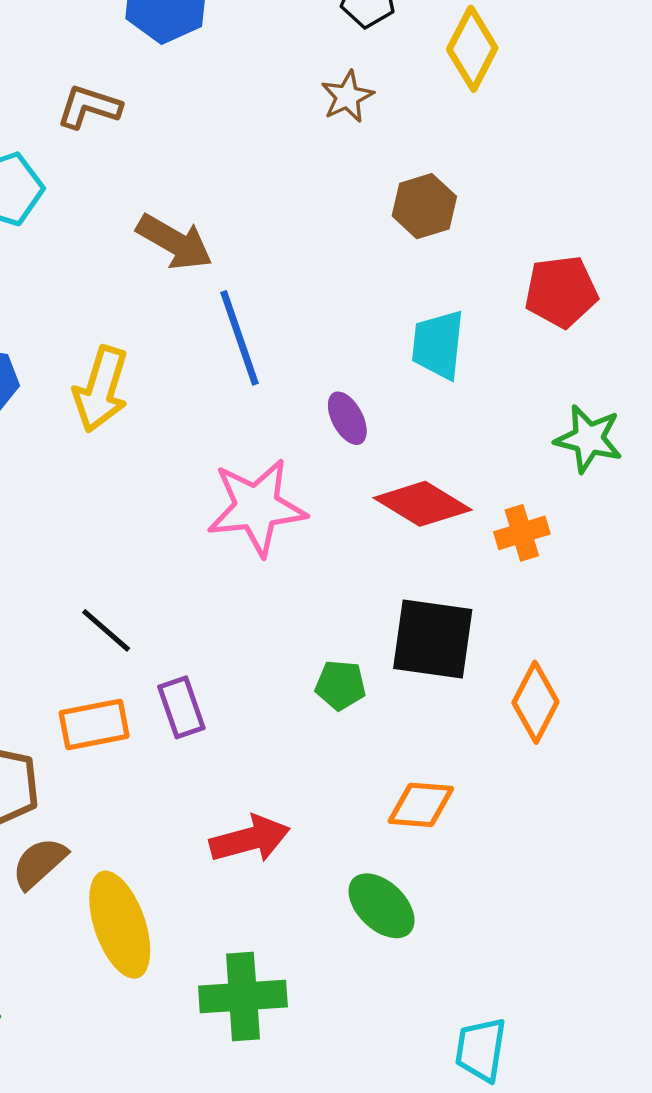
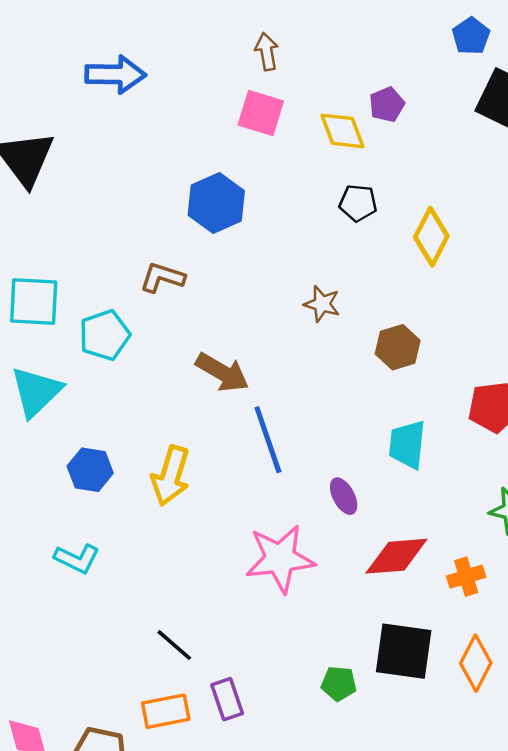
brown star: (347, 97) -> (322, 304), moved, turned -30
red diamond: (423, 504) -> (396, 556), turned -36
orange diamond: (535, 702) -> (476, 663), moved

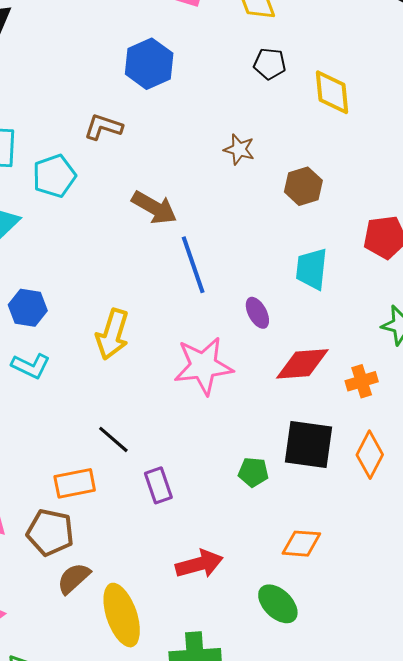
yellow diamond: (431, 237) -> (332, 92), turned -33
blue hexagon: (90, 470) -> (28, 308), moved
yellow arrow: (171, 476) -> (112, 334), moved
orange rectangle: (166, 711) -> (75, 483), moved

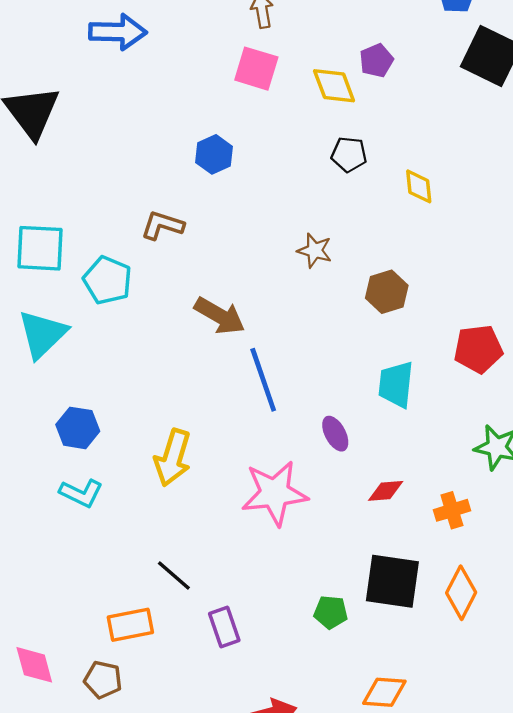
blue hexagon: (149, 64) -> (214, 154), size x0.7
yellow diamond: (332, 92) -> (419, 186), size x0.7
cyan pentagon: (54, 176) -> (108, 280), turned -30
red diamond: (302, 364) -> (386, 491), size x0.6
brown pentagon: (50, 532) -> (103, 680), size x0.7

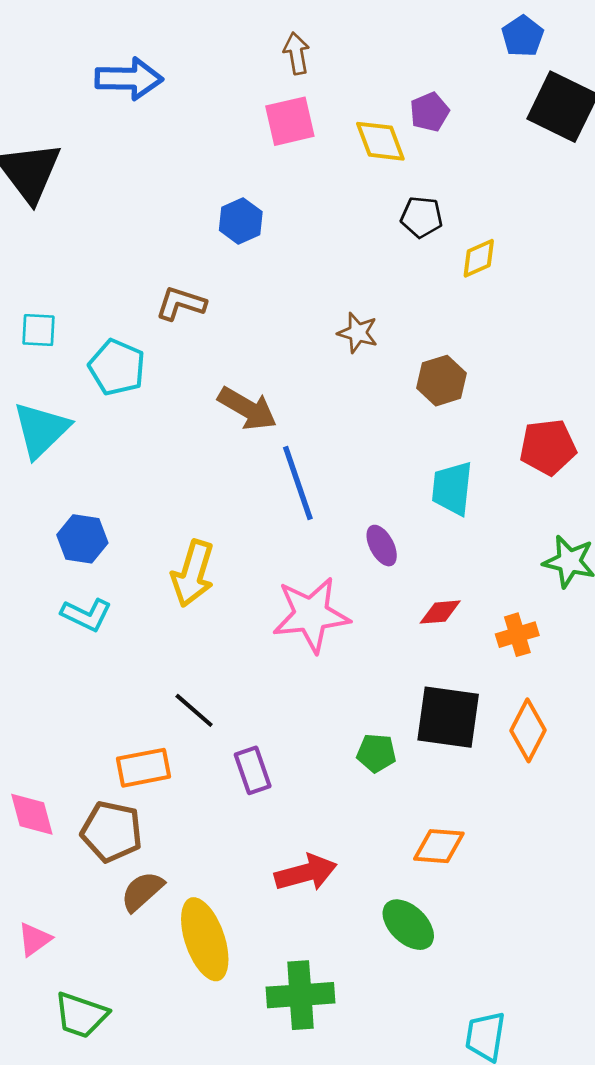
pink square: (256, 69) -> (290, 121), turned -30
black pentagon: (349, 154) -> (422, 217), moved
yellow diamond: (419, 186) -> (479, 258), turned 72
cyan square: (40, 248) -> (38, 330), size x0.6
brown pentagon: (103, 680) -> (112, 832), size x1.4

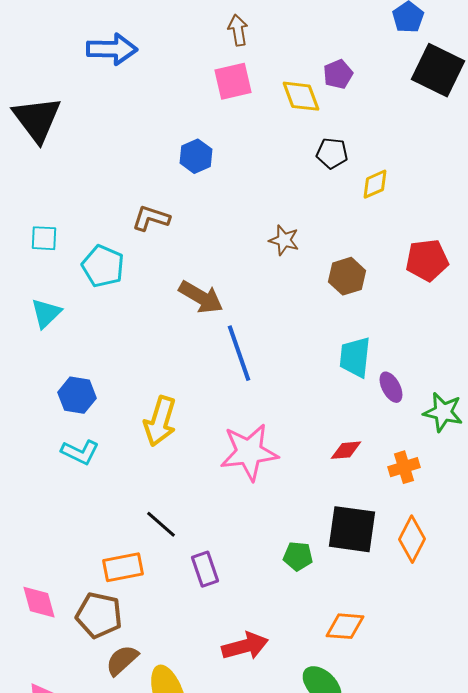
cyan triangle: (41, 430) -> (46, 313), size x0.7
red pentagon: (548, 447) -> (427, 260), moved
purple ellipse: (382, 546) -> (391, 387), moved

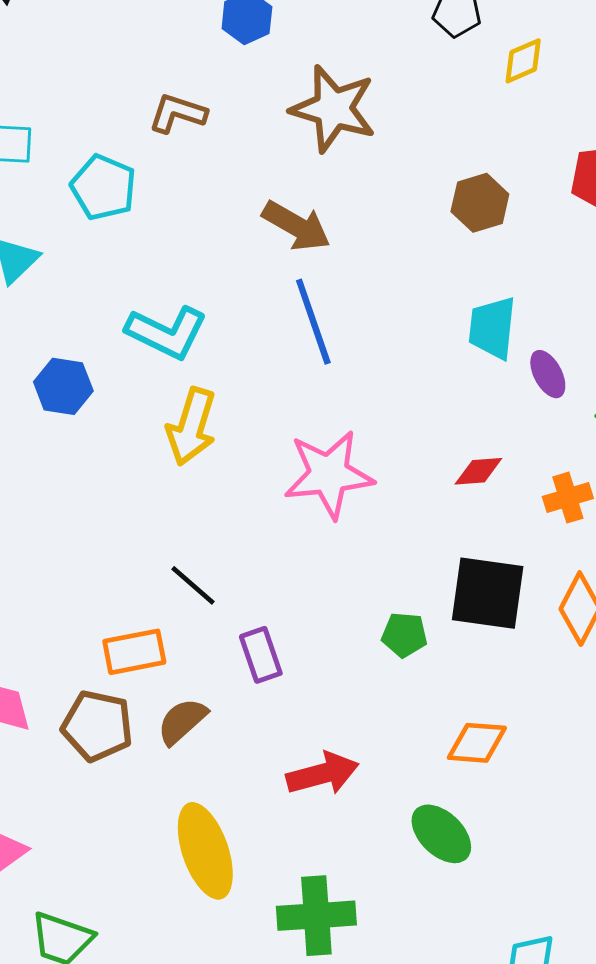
brown star: (284, 240) -> (333, 109), moved, size x1.8
brown arrow: (201, 297) -> (296, 226), moved
cyan L-shape: (80, 452) -> (167, 332), moved, size x1.4
brown semicircle: (122, 660) -> (182, 721), moved

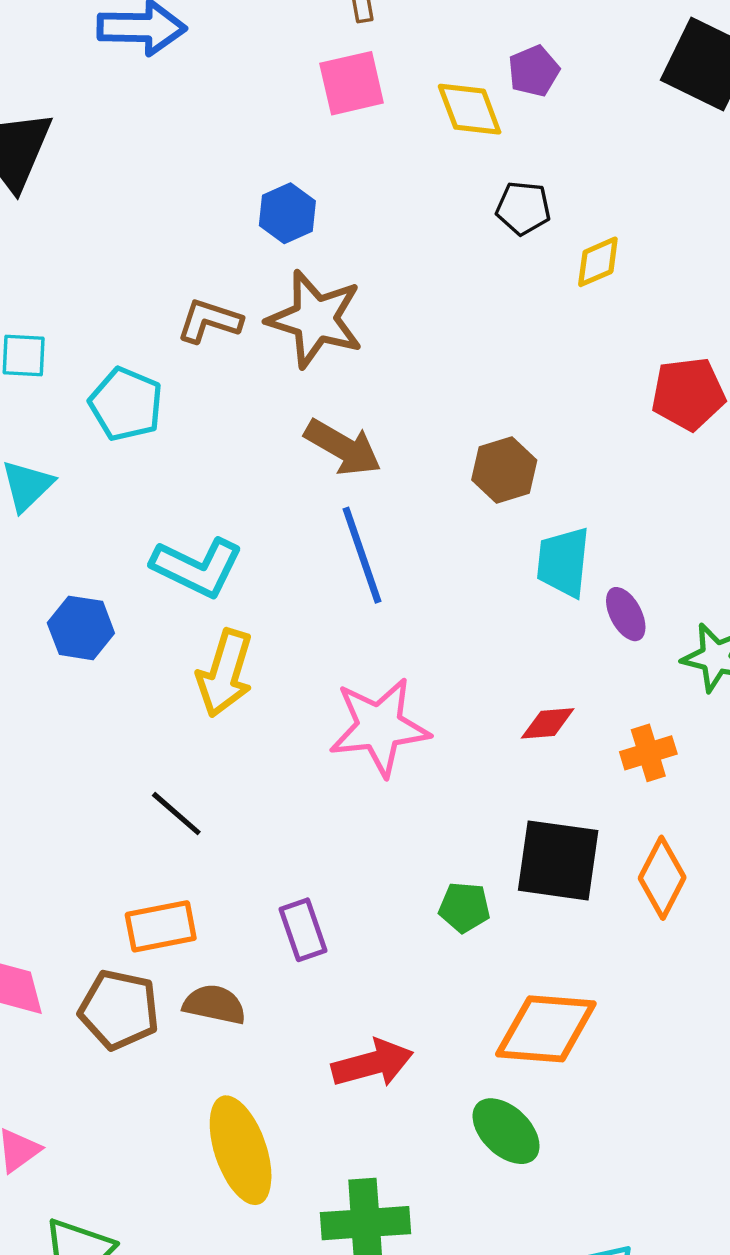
brown star: (333, 109) -> (315, 319), moved
brown hexagon: (480, 203) -> (504, 470), moved
black line: (193, 585) -> (176, 814), moved
brown semicircle: (182, 721) -> (215, 1004), turned 54
orange diamond: (477, 743) -> (546, 1029), size x1.5

